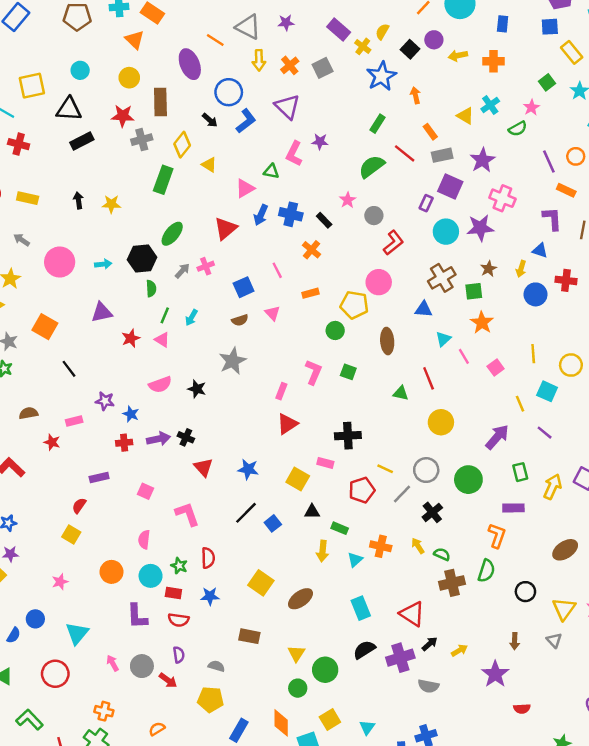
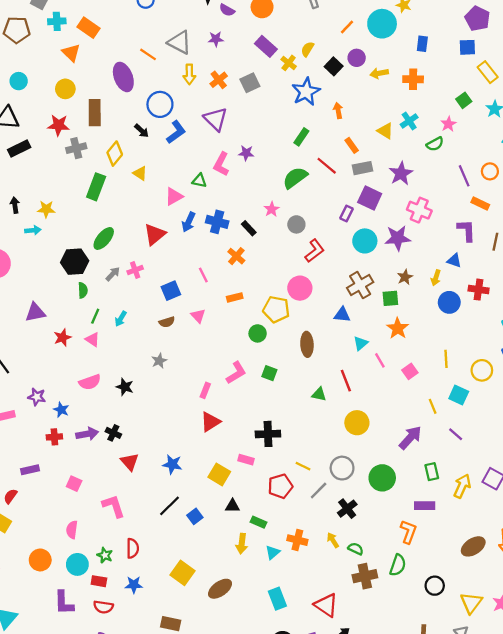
cyan arrow: (103, 264) -> (33, 230), moved
gray star: (233, 361) -> (159, 361), size x0.6
pink L-shape: (314, 372) -> (236, 373), turned 35

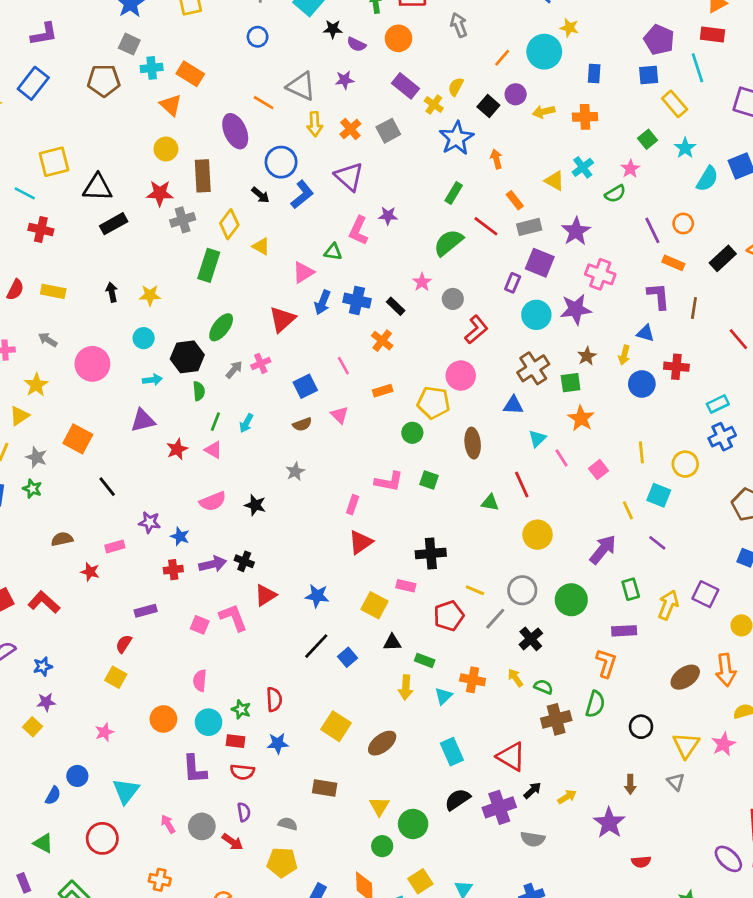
cyan circle: (19, 81) -> (144, 338), moved
cyan arrow: (33, 230) -> (152, 380), moved
pink L-shape: (236, 373) -> (389, 481), turned 45
red triangle: (130, 462) -> (265, 595), turned 42
pink L-shape: (113, 506) -> (233, 618), moved

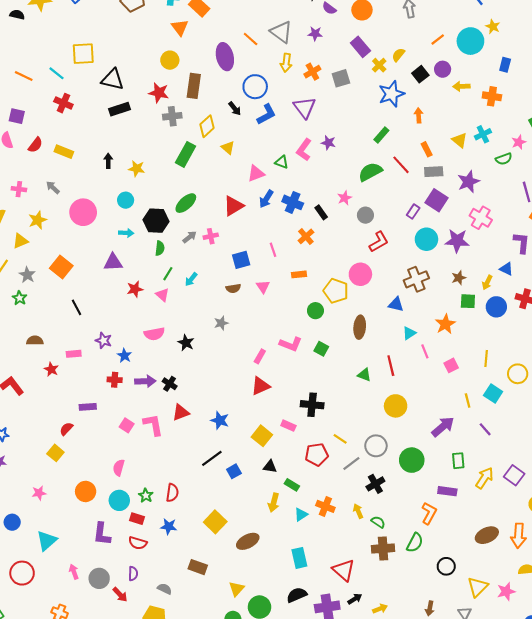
green square: (571, 383) -> (468, 301), moved

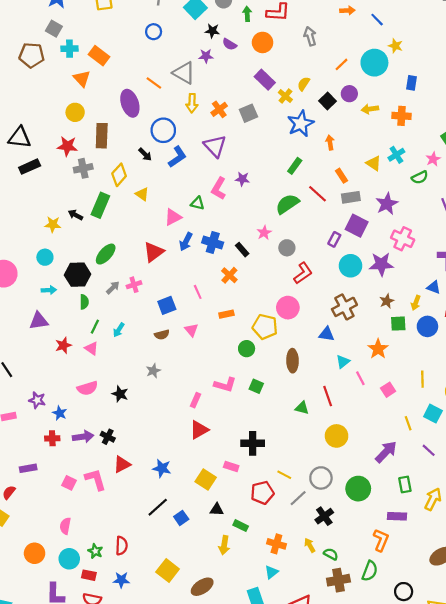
purple star: (315, 34) -> (206, 56), moved
black arrow: (108, 161) -> (76, 215), moved, turned -56
cyan triangle: (301, 515) -> (271, 572), moved

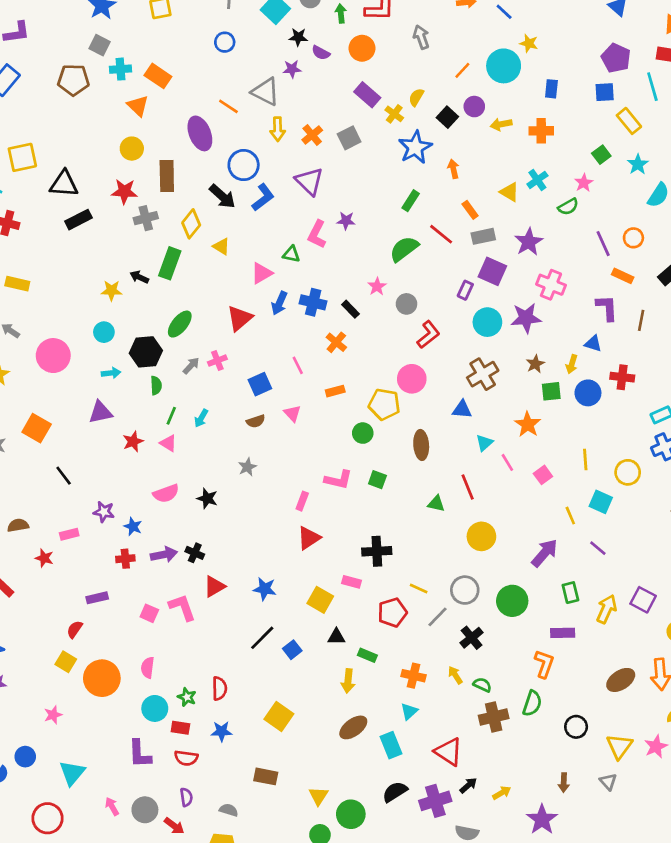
black arrow: (145, 154) -> (222, 196), size x1.5
orange circle: (35, 553) -> (102, 678), moved, size x1.4
brown ellipse: (202, 587) -> (353, 727), moved

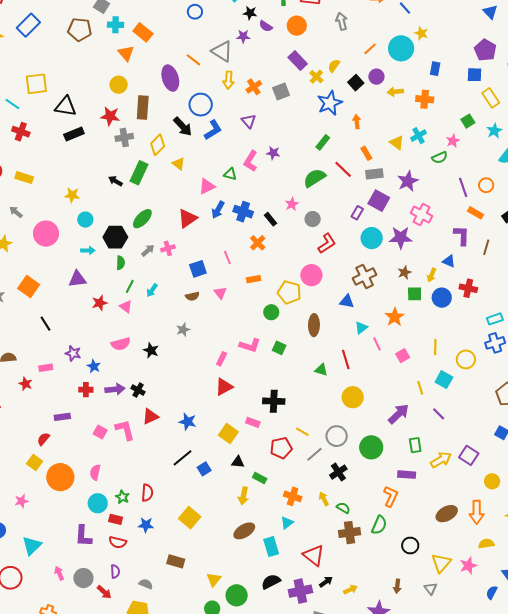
purple triangle: (309, 181) -> (249, 121), size x0.7
yellow star: (112, 291) -> (72, 195), moved
yellow arrow: (607, 609) -> (441, 460), turned 30

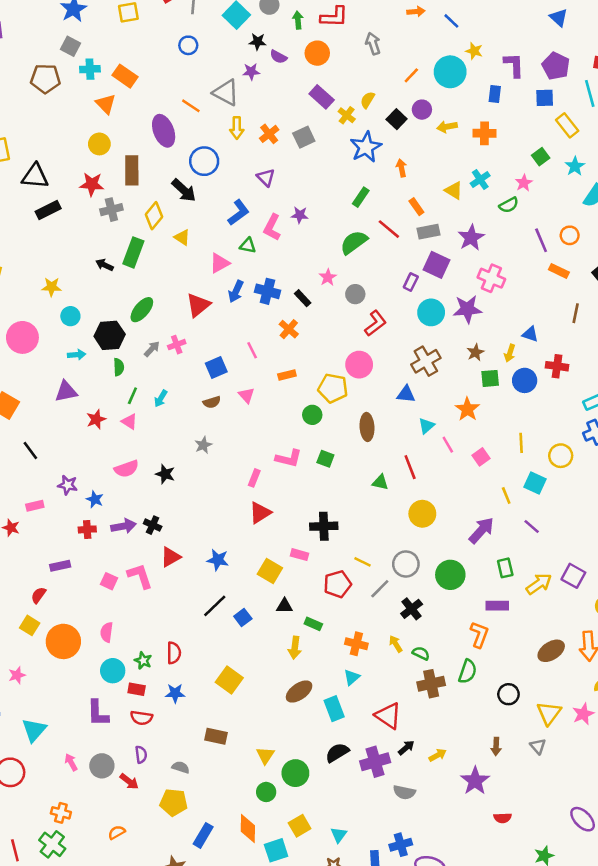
blue L-shape: (213, 130) -> (239, 213), moved
purple L-shape: (462, 236) -> (514, 65), moved

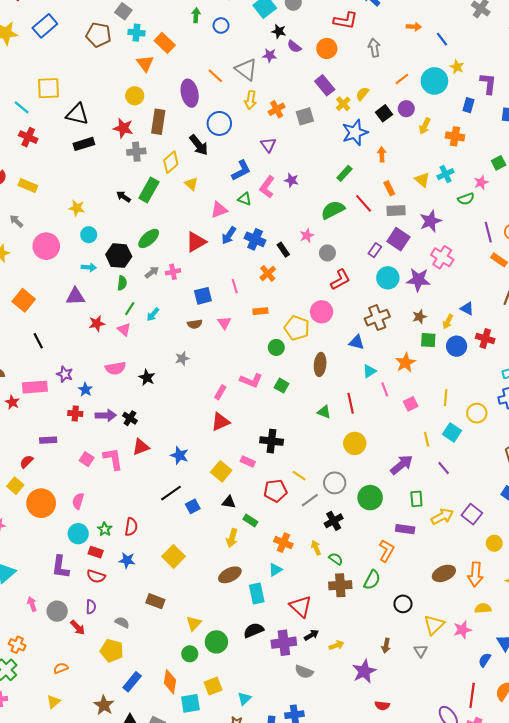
green arrow: (298, 20) -> (196, 15), moved
yellow arrow: (447, 127) -> (425, 126), turned -63
pink rectangle: (35, 506) -> (35, 387), size x1.6

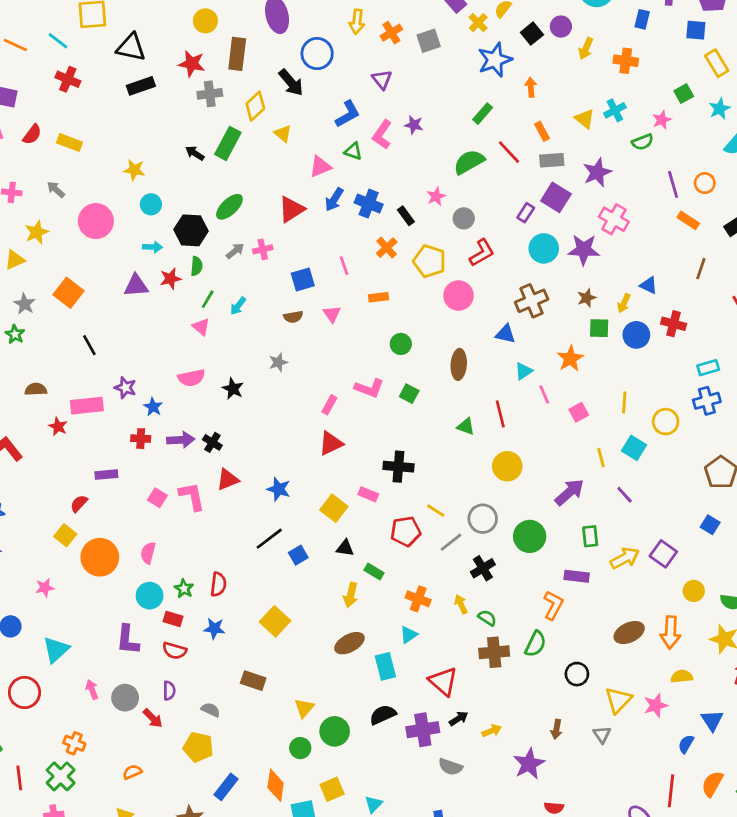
red star: (97, 323) -> (170, 279), moved
yellow pentagon: (297, 328) -> (429, 261), moved

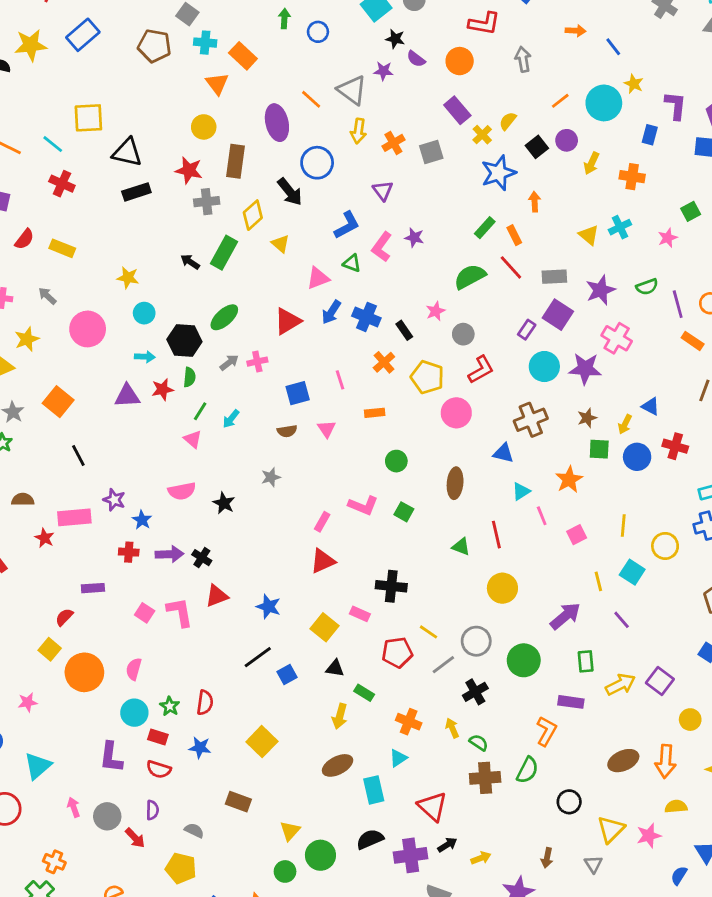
orange rectangle: (542, 131) -> (514, 235), moved
green semicircle: (643, 142) -> (647, 287), moved

